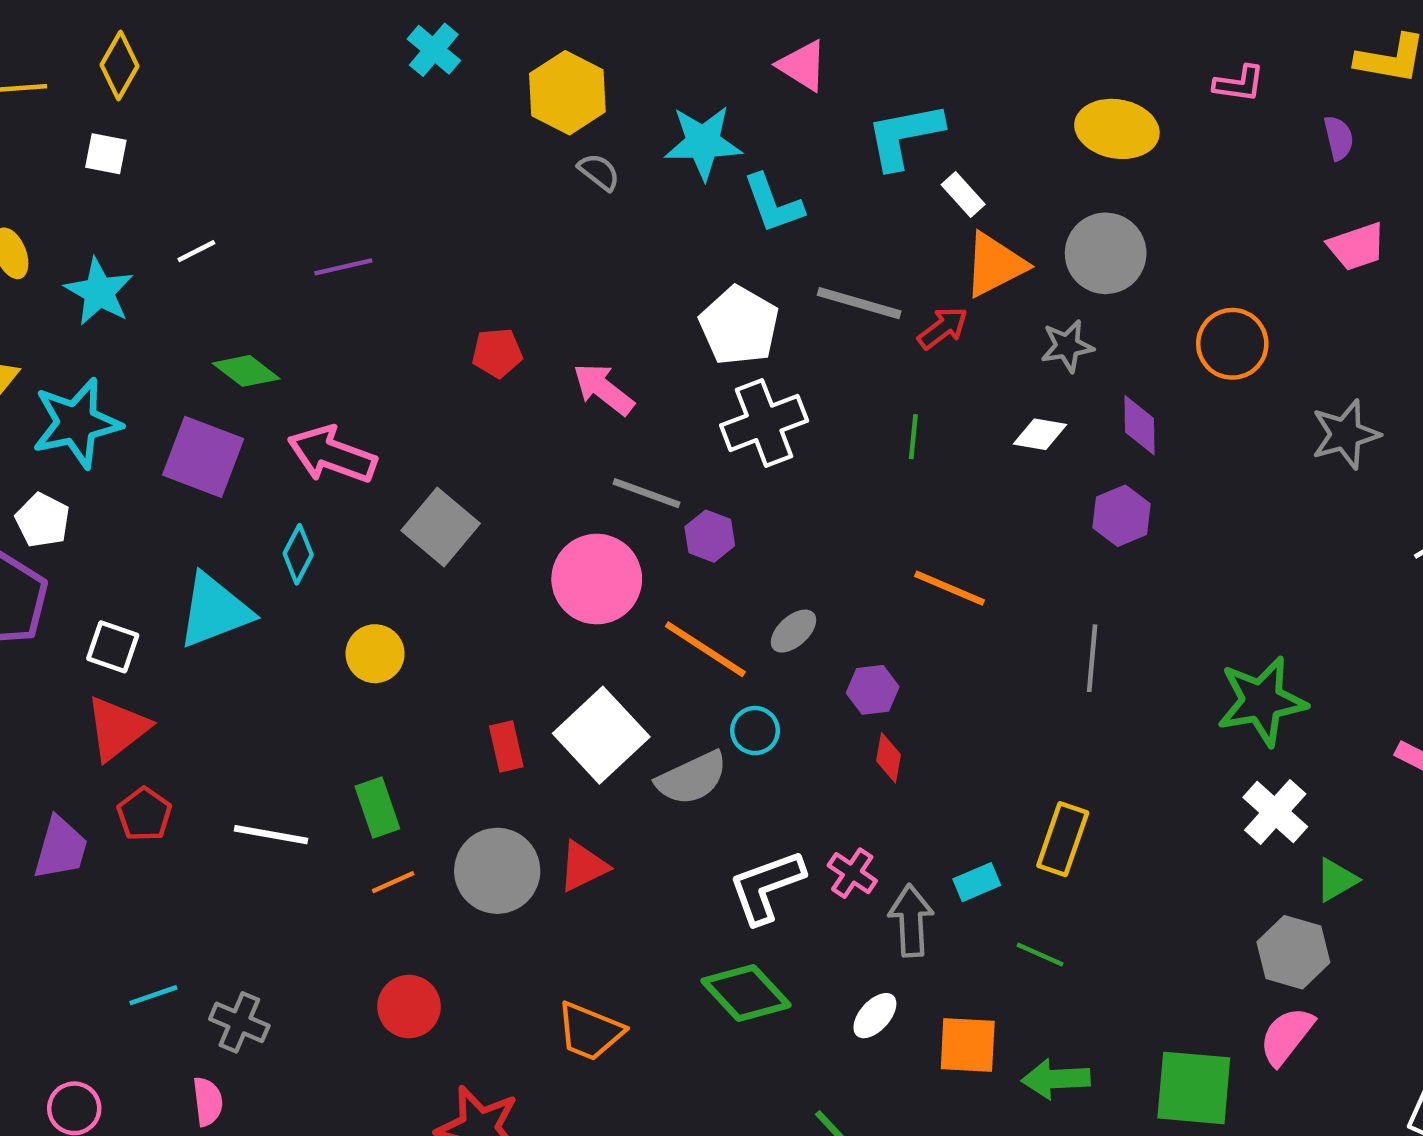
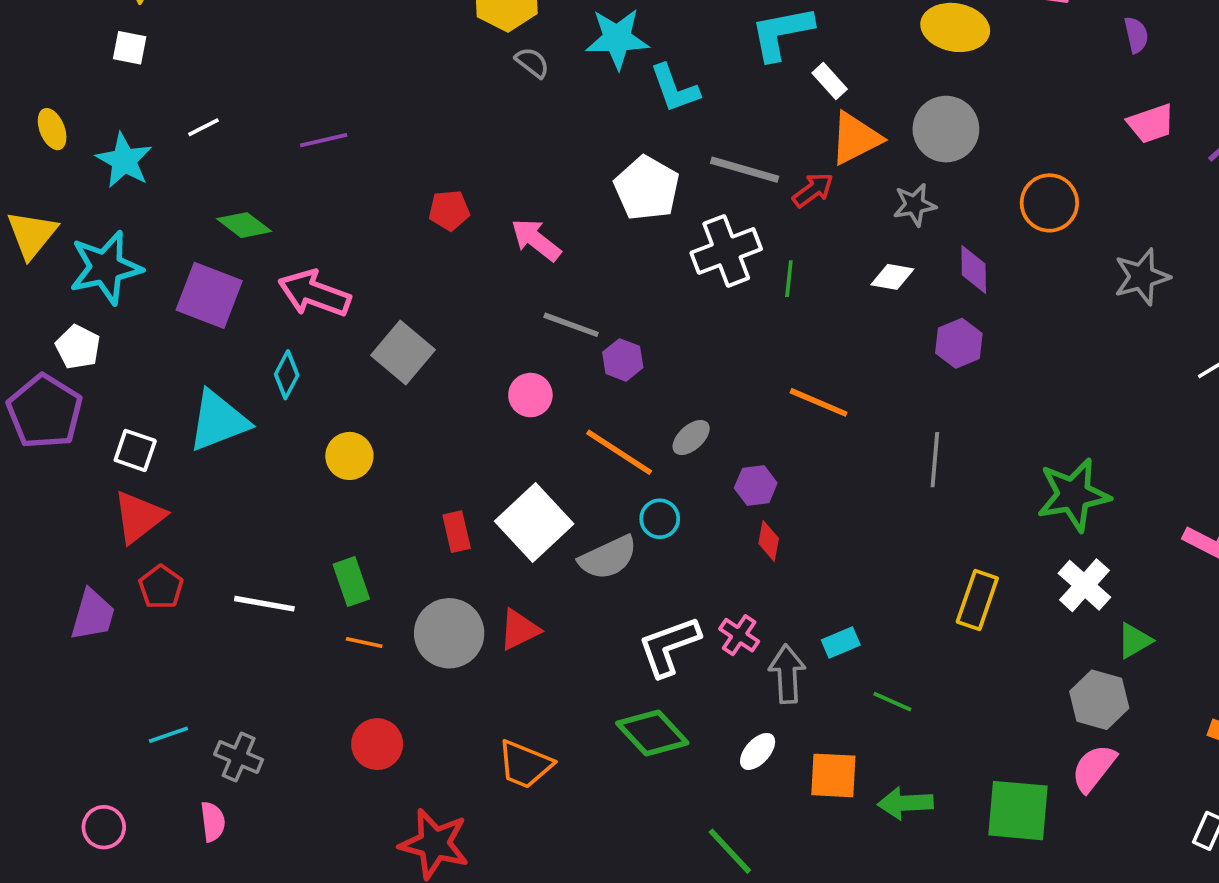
white cross: (764, 423) -> (726, 251), moved
pink circle: (597, 579) -> (530, 395), size x0.6
yellow rectangle: (1063, 839) -> (977, 600), moved
orange line: (393, 882) -> (364, 642), turned 36

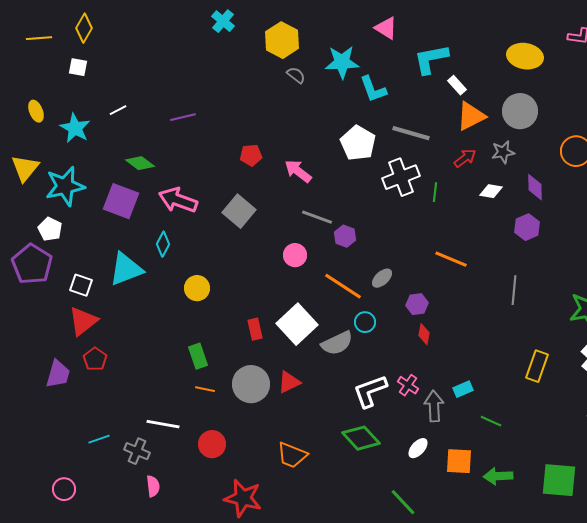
red arrow: (813, 190) -> (465, 158), moved
gray square: (403, 353) -> (239, 211), moved
white line: (264, 604) -> (163, 424), moved
pink semicircle: (213, 822) -> (153, 486), moved

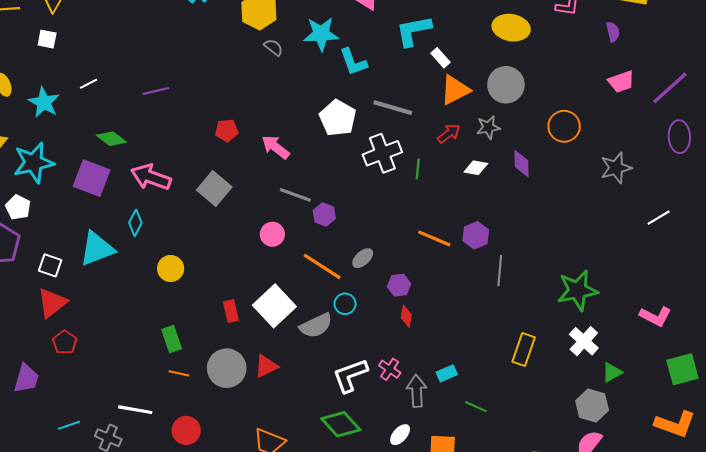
purple hexagon: (527, 227) -> (476, 235), moved
purple trapezoid: (58, 374) -> (26, 379), moved

